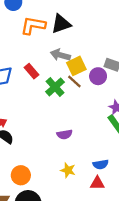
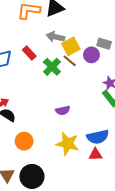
blue semicircle: (101, 164) -> (98, 137), size x1.5
yellow star: (68, 170) -> (68, 144), size x1.6
orange circle: (21, 175) -> (24, 141), moved

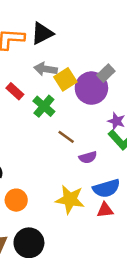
gray rectangle: (104, 44) -> (106, 73), turned -56
purple circle: (91, 55) -> (91, 88), size x1.6
brown line: (70, 61) -> (66, 137), moved
purple semicircle: (63, 111) -> (88, 157), moved

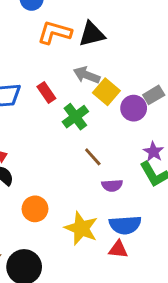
yellow square: (65, 79) -> (106, 92), turned -30
purple circle: (91, 88) -> (134, 108), size x0.7
orange circle: (16, 200) -> (35, 209), moved

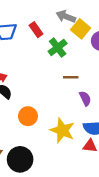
brown line: (93, 157) -> (71, 77), turned -48
purple semicircle: (112, 185) -> (85, 98), turned -112

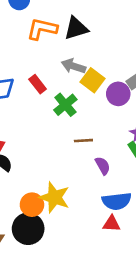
orange circle: (28, 116) -> (32, 205), moved
yellow star: (62, 130) -> (54, 197), moved
black circle: (20, 159) -> (28, 229), moved

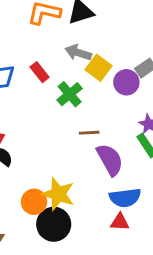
purple semicircle: (103, 166) -> (110, 160), size x1.6
black circle: (28, 229) -> (54, 224), moved

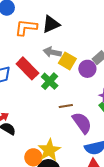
red rectangle: (40, 72) -> (27, 68), size x1.6
yellow star: (58, 194) -> (49, 150), turned 30

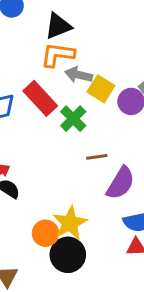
black triangle: (51, 24) -> (58, 26), moved
orange L-shape: (26, 27) -> (58, 55), moved
purple semicircle: (82, 123) -> (121, 183), turned 65

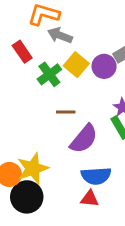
yellow square: (101, 89) -> (76, 65), moved
red rectangle: (40, 98) -> (22, 52), size x0.7

